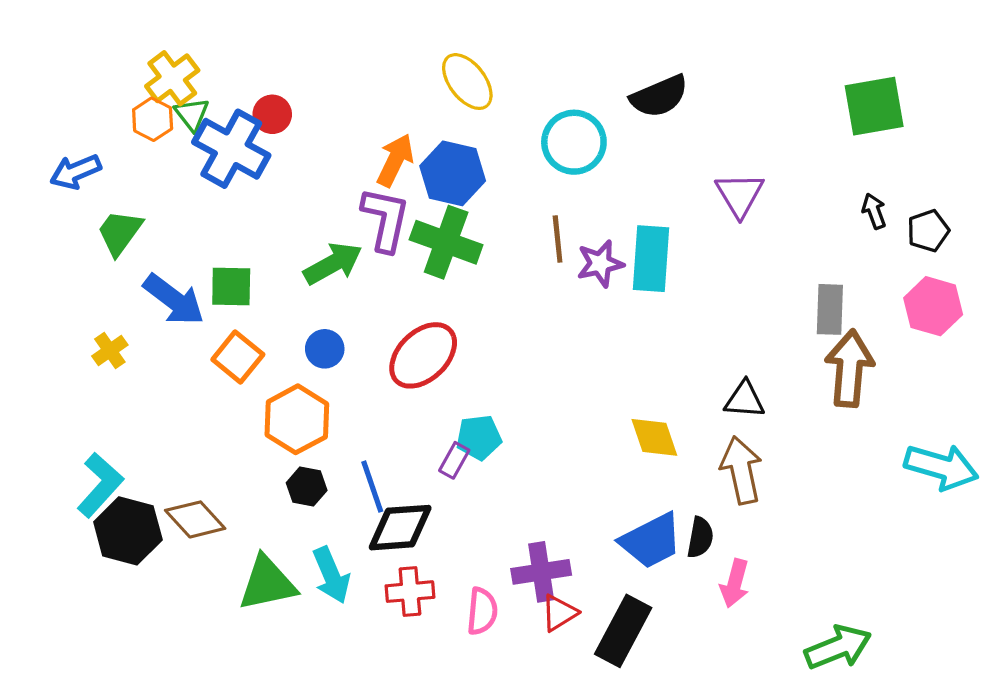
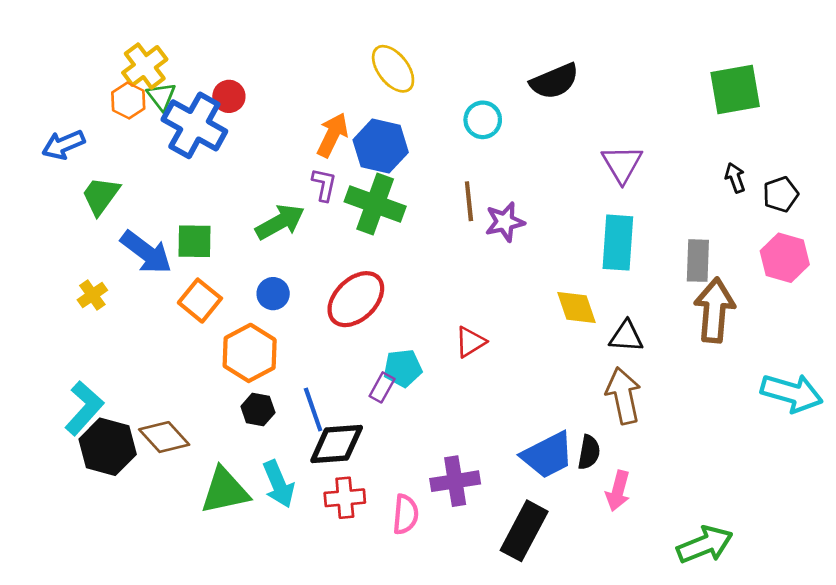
cyan circle: (574, 142) -> (483, 120), size x0.7
purple L-shape: (385, 219) -> (324, 185), size x0.6
cyan rectangle: (651, 259) -> (618, 243), moved
yellow diamond: (654, 437) -> (577, 307), moved
red triangle: (559, 613) -> (470, 342), moved

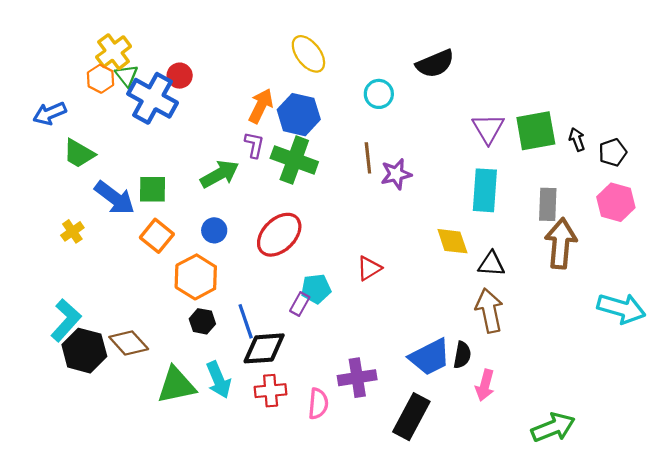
green square: (735, 89) -> (536, 131), moved
green trapezoid: (101, 196) -> (79, 153), turned -96

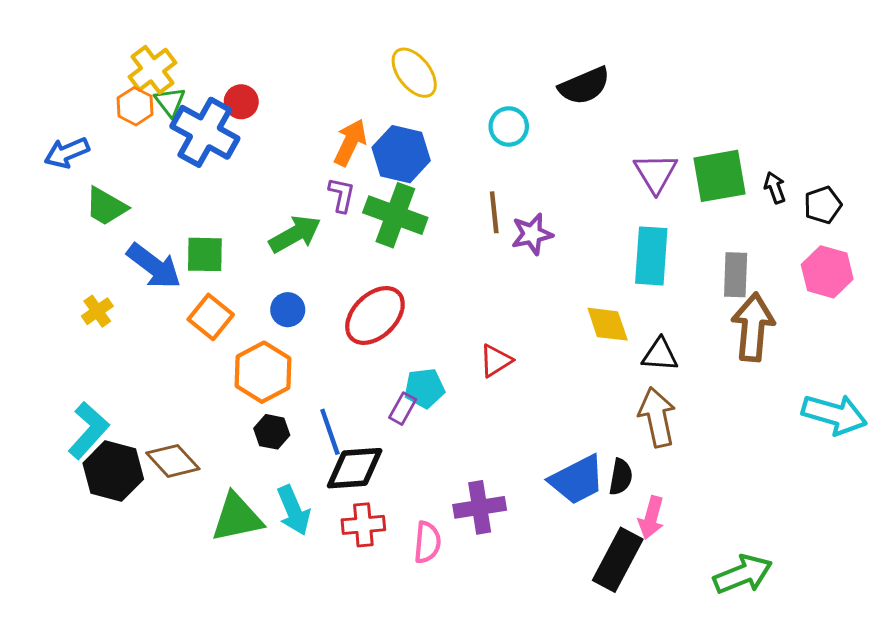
black rectangle: (411, 417) -> (618, 560), moved

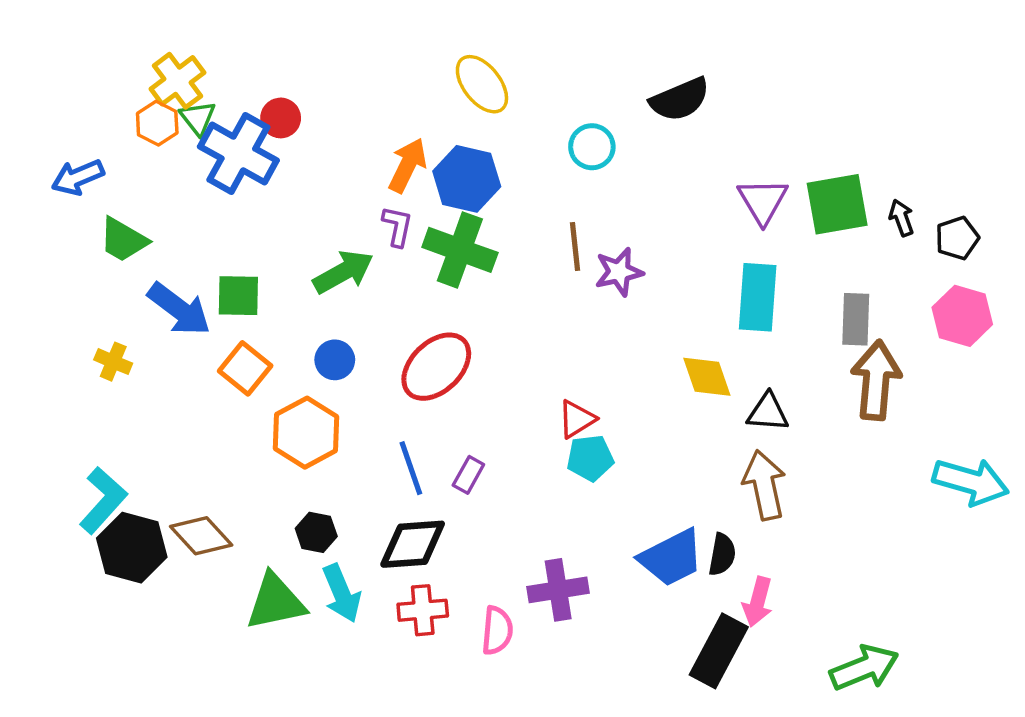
yellow cross: (97, 311) -> (113, 362), turned -32
cyan pentagon: (424, 388) -> (590, 458), moved
black hexagon: (272, 432) -> (316, 532), moved
blue line: (330, 432) -> (411, 468), moved

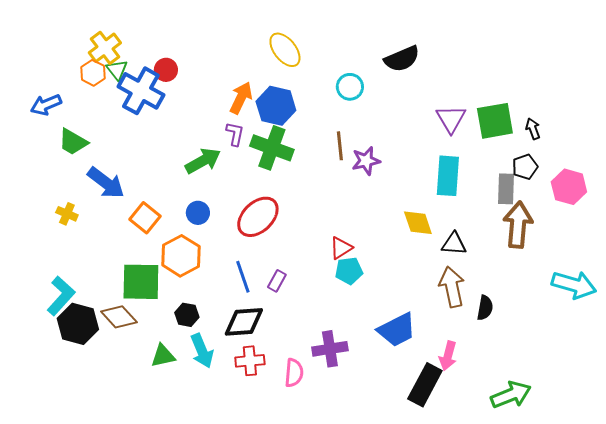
black pentagon: (957, 238) -> (525, 167), moved
green square: (238, 296) -> (141, 282), moved, size x1.5
black semicircle: (722, 554) -> (485, 308), moved
green triangle: (276, 602) -> (163, 356), size x0.7

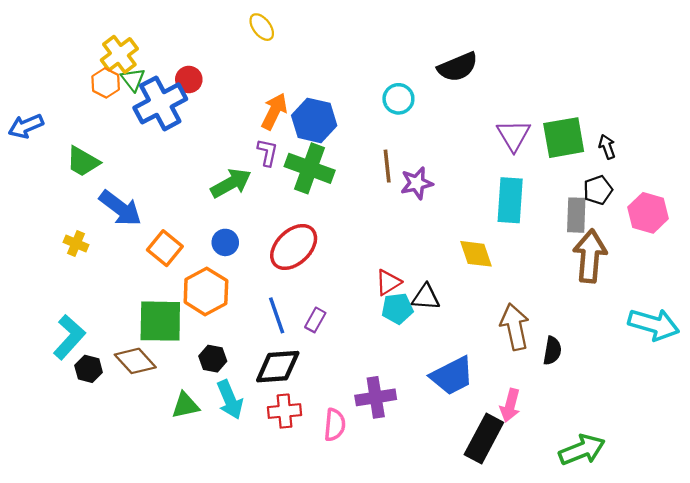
yellow ellipse: (285, 50) -> (262, 27), moved, size x0.7
blue cross: (141, 91) -> (160, 103), turned 33
blue arrow: (46, 105) -> (26, 126), moved
black triangle: (454, 244) -> (426, 297), moved
black hexagon: (78, 324) -> (89, 369), size x0.6

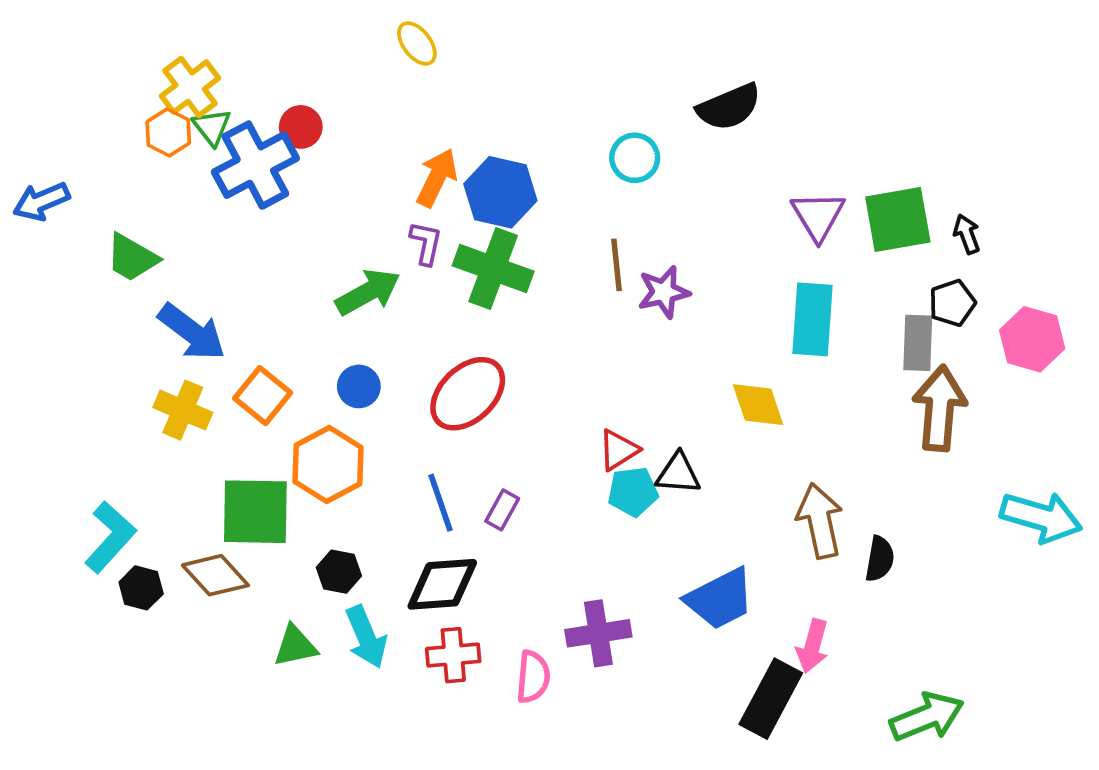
yellow cross: (76, 244) -> (183, 410), moved, size x1.4

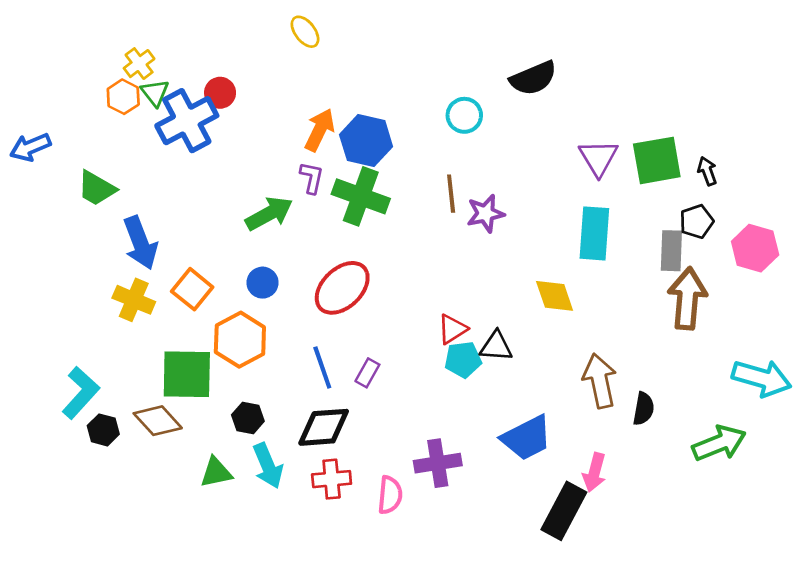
yellow cross: (190, 87) -> (139, 64), size x0.7
blue arrow: (192, 332) -> (140, 243), turned 32
green arrow: (927, 717) -> (719, 443), moved

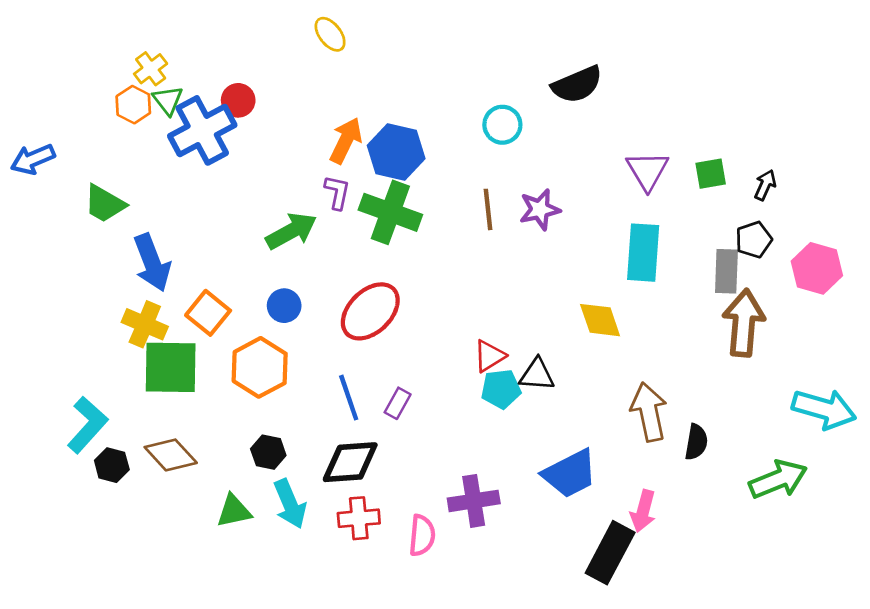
green square: (657, 160) -> (711, 174), size x0.6
black arrow: (707, 171) -> (765, 185), turned 44
purple star: (486, 214) -> (540, 209), moved
green square: (187, 374) -> (171, 367), moved

